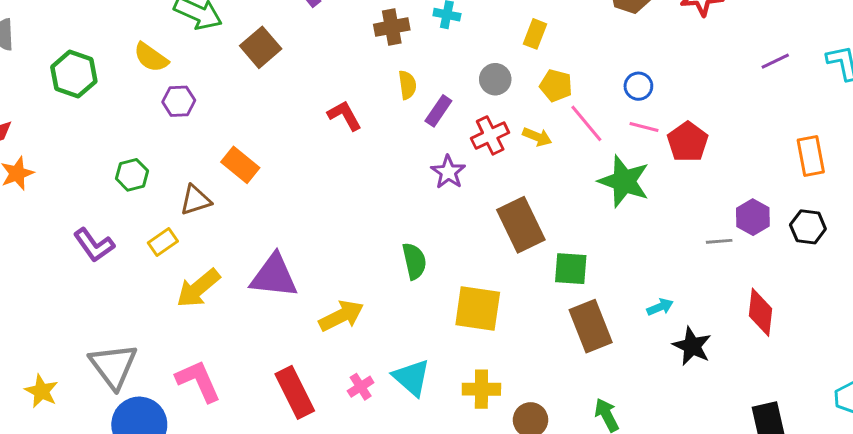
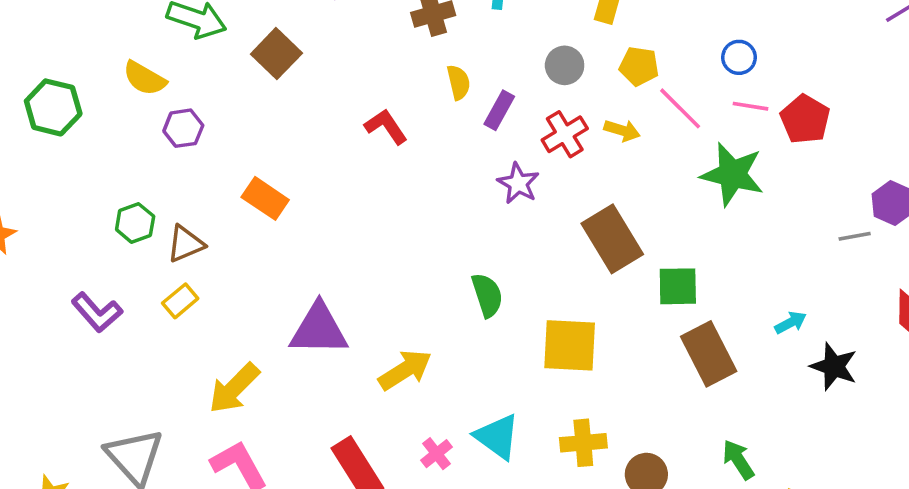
brown triangle: (195, 200) -> (186, 244), moved
yellow arrow: (198, 288) -> (234, 388), moved

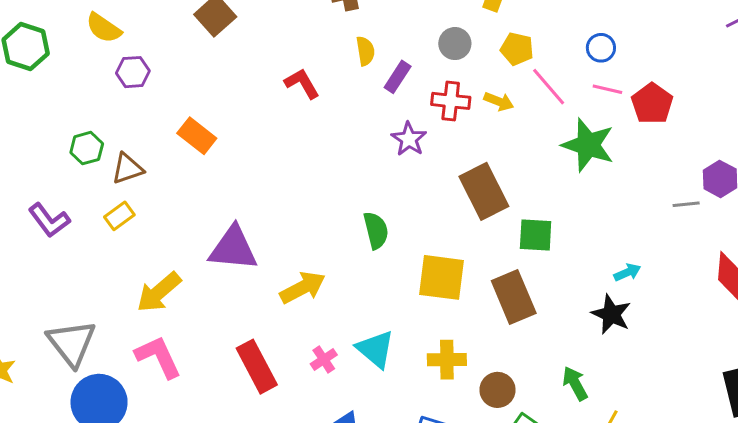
red cross: (565, 134) -> (451, 101), turned 33
brown rectangle: (709, 354) -> (514, 297), moved
black star: (834, 366) -> (611, 314), moved

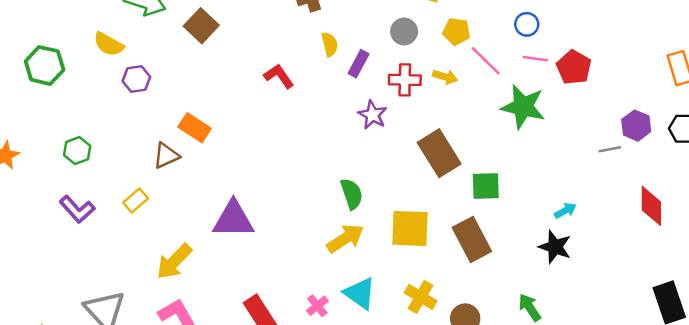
green hexagon: (87, 148) -> (77, 151), moved
brown triangle: (127, 169) -> (166, 156), moved
yellow arrow: (303, 288) -> (345, 238), moved
yellow cross: (447, 360) -> (421, 297), turned 36

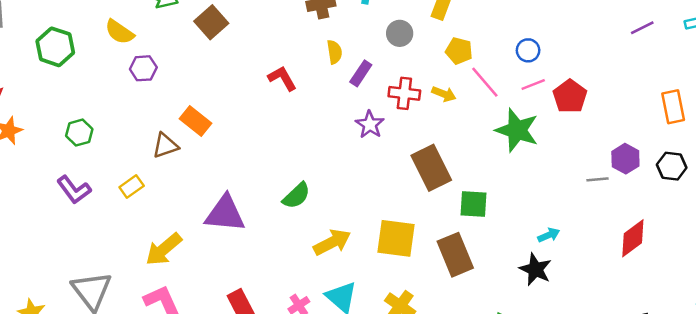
gray circle: (404, 31) -> (400, 33), moved
pink line: (535, 59) -> (533, 84), turned -35
green semicircle: (352, 194) -> (296, 196), moved, turned 60
red diamond: (651, 206) -> (633, 238), turned 48

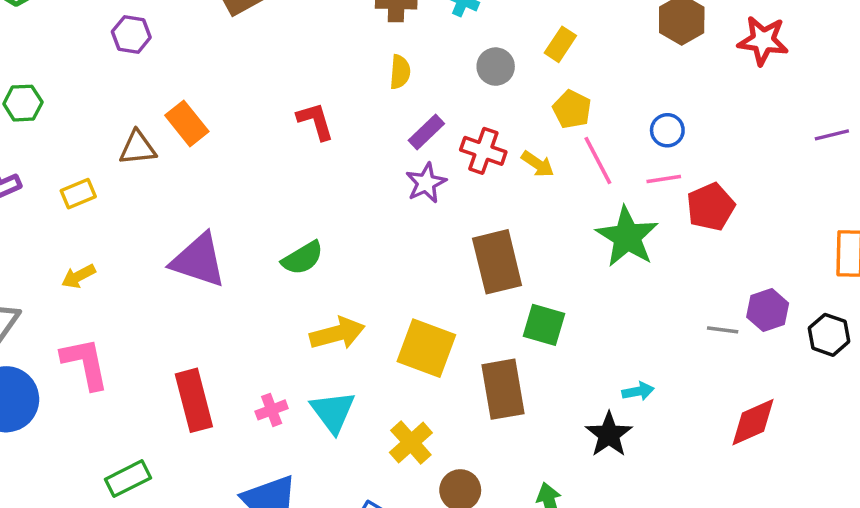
purple rectangle: (361, 73) -> (426, 132), moved
red L-shape: (282, 78) -> (315, 121), moved
yellow arrow: (164, 249) -> (78, 276), moved, size x0.6

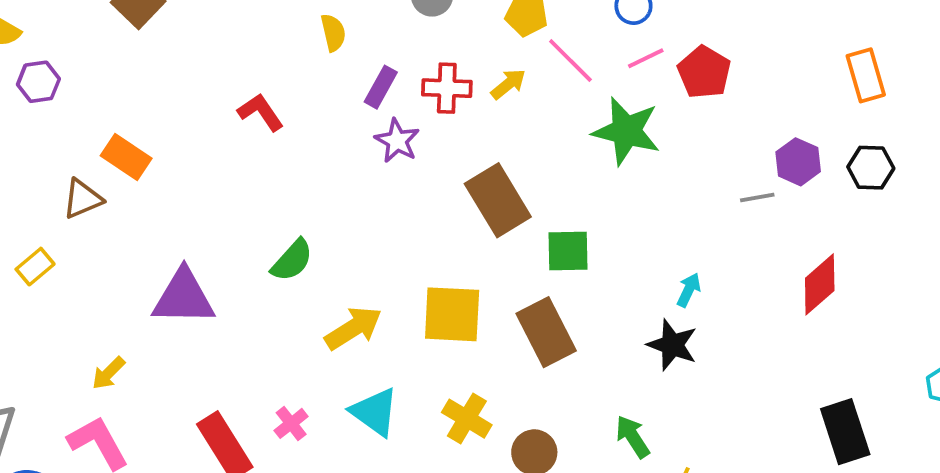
yellow arrow: (538, 164) -> (508, 84), turned -56
yellow arrow: (78, 276) -> (108, 373), moved
cyan arrow: (638, 391) -> (689, 290), turned -36
pink cross: (272, 410) -> (291, 423), moved

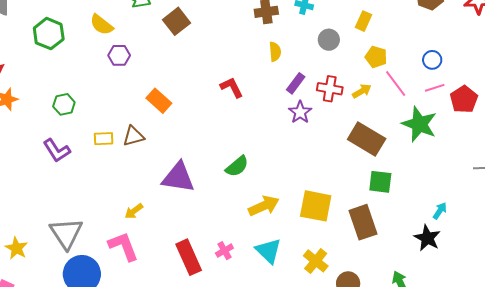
brown triangle: (82, 199) -> (133, 136), moved
brown rectangle: (498, 200) -> (367, 139), moved, turned -36
yellow rectangle: (35, 267) -> (104, 139), moved, turned 30

